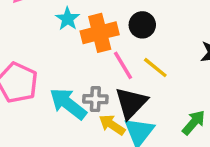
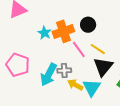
cyan star: (68, 19) -> (45, 33), moved
black triangle: (131, 103) -> (103, 67), moved
cyan arrow: (68, 104) -> (49, 75), turned -95

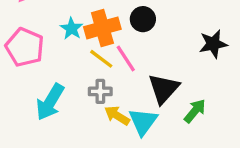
yellow line: (98, 49) -> (101, 59), moved
pink pentagon: (18, 65) -> (25, 47), moved
cyan arrow: (49, 75) -> (50, 102), moved

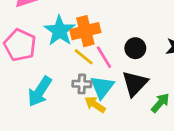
black circle: (143, 19) -> (135, 48), moved
cyan star: (72, 29) -> (60, 31), size x1.6
cyan triangle: (143, 122) -> (102, 87), moved

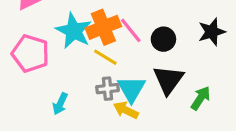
pink line: (104, 57) -> (131, 30), moved
cyan arrow: (40, 91) -> (60, 104), size x0.6

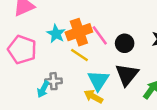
cyan star: (74, 31) -> (56, 34), size x0.7
gray cross: (108, 89) -> (53, 81), moved

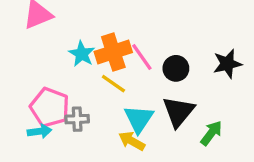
pink pentagon: (22, 50) -> (50, 107), moved
cyan arrow: (43, 89) -> (39, 131), moved, turned -126

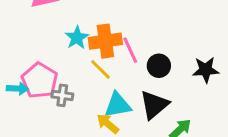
cyan triangle: (139, 119) -> (118, 105), turned 36
cyan arrow: (39, 131) -> (17, 89), moved

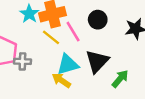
pink line: (130, 50) -> (73, 32), moved
black circle: (159, 66) -> (98, 20), moved

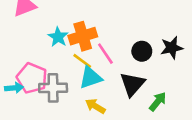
black circle: (98, 20) -> (142, 51), moved
gray cross: (22, 61) -> (53, 88), size x1.5
cyan triangle: (68, 65) -> (91, 78), moved

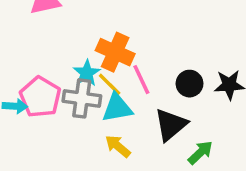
orange cross: (83, 36) -> (115, 52), turned 32
cyan star: (58, 37) -> (87, 73), moved
gray cross: (53, 88) -> (82, 98), moved

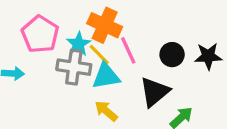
pink pentagon: (40, 97) -> (40, 34), moved

